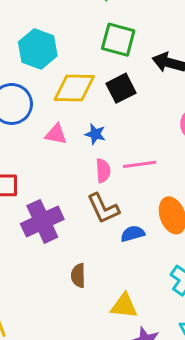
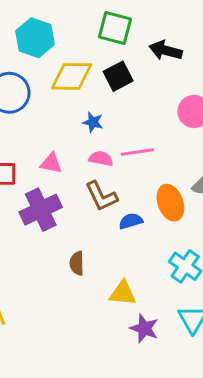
pink triangle: (56, 134) -> (51, 163), moved
pink semicircle: (103, 171) -> (101, 159), turned -75

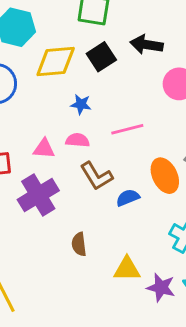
black arrow: (166, 50) -> (147, 45), moved
pink semicircle: (101, 159) -> (78, 140), moved
purple star: (144, 328) -> (161, 287), moved

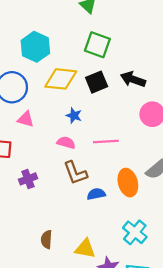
pink triangle: (44, 149) -> (26, 119), moved
purple cross: (38, 195) -> (28, 179), size x0.6
brown semicircle: (79, 244) -> (47, 239), moved

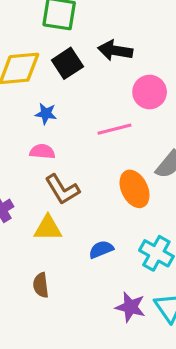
pink line: (106, 141) -> (115, 129), moved
blue semicircle: (96, 194) -> (101, 249), moved
yellow triangle: (85, 249) -> (48, 228), moved

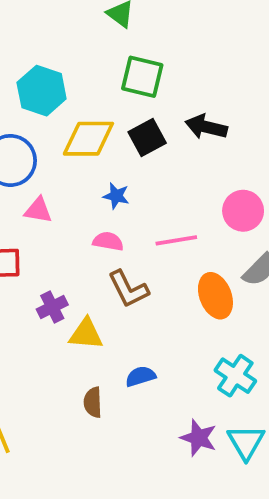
pink circle: (150, 92) -> (243, 211), moved
pink line: (115, 129) -> (176, 240), moved
yellow triangle: (48, 228) -> (86, 334), moved
blue semicircle: (101, 249) -> (141, 376), moved

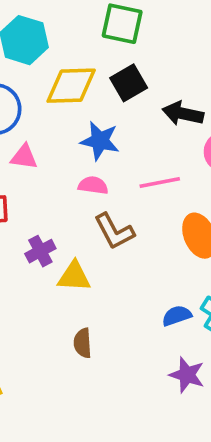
black arrow: (206, 127) -> (183, 114), moved
blue star: (116, 196) -> (100, 141), size x1.5
blue semicircle: (141, 376) -> (177, 316), moved

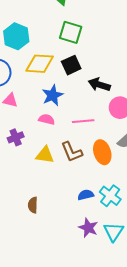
blue star: (100, 141) -> (53, 95), turned 30
brown L-shape: (114, 231) -> (72, 152), moved
purple cross: (40, 251) -> (16, 137), moved
yellow triangle: (74, 276) -> (45, 155), moved

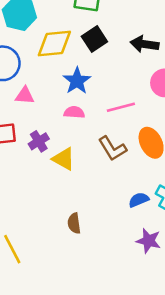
black arrow: (99, 85) -> (144, 44), moved
yellow triangle: (45, 155) -> (64, 159), moved, turned 30

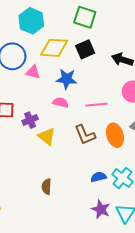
blue star: (77, 81) -> (67, 79), turned 30
pink triangle: (25, 95) -> (33, 72), moved

